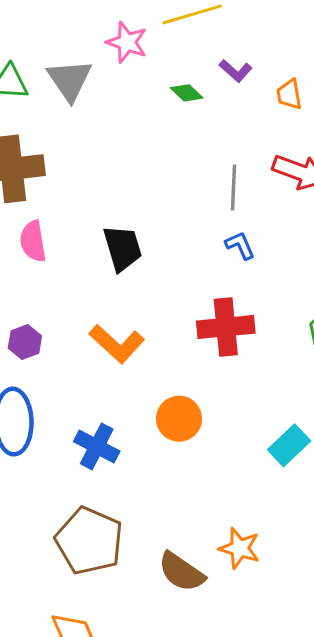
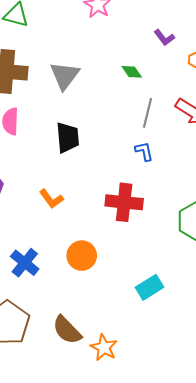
gray triangle: (70, 80) -> (65, 76), moved
green diamond: (187, 93) -> (132, 72), moved
orange L-shape: (117, 344) -> (51, 199), size x0.7
brown semicircle: (181, 572) -> (67, 330), moved

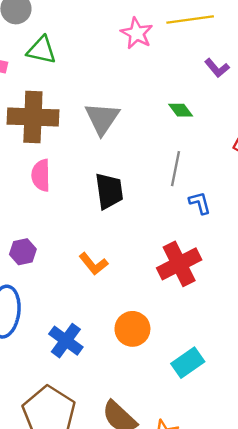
gray line: (148, 113) -> (175, 169), moved
red cross: (124, 202) -> (179, 264), turned -30
cyan rectangle: (150, 287) -> (188, 363), moved

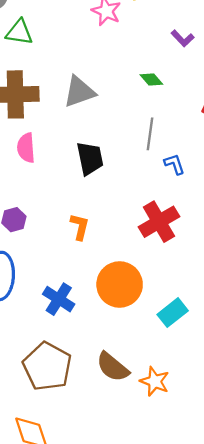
gray triangle: (102, 118) -> (79, 92), turned 40
orange L-shape: (93, 264) -> (80, 227), turned -124
orange circle: (132, 329) -> (120, 285), size x1.4

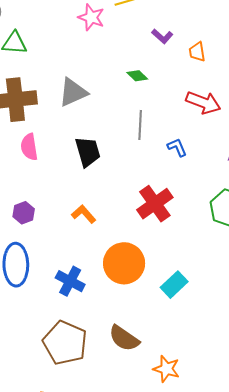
blue L-shape: (174, 164) -> (177, 147), moved
orange L-shape: (80, 227) -> (84, 214), turned -50
orange star: (155, 381) -> (166, 369), moved

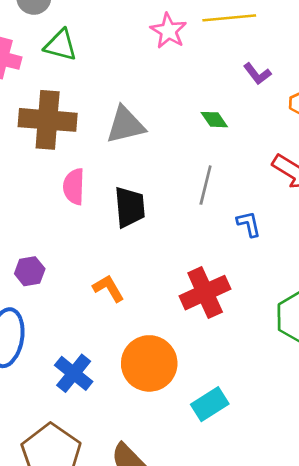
pink semicircle: (29, 147) -> (74, 187), moved

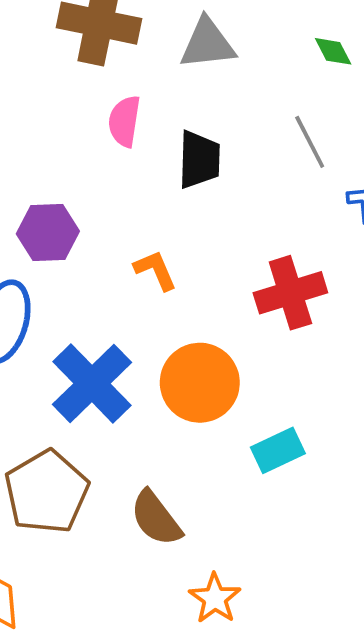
gray line: (206, 185) -> (310, 142), turned -48
purple hexagon: (30, 271) -> (48, 233), size x1.4
blue cross: (74, 373) -> (92, 383), size x1.5

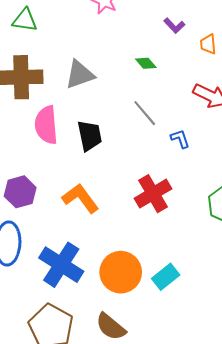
pink semicircle: (124, 121) -> (46, 125), size x1.4
orange L-shape: (155, 270) -> (80, 198), size x1.5
orange circle: (200, 383) -> (121, 272), moved

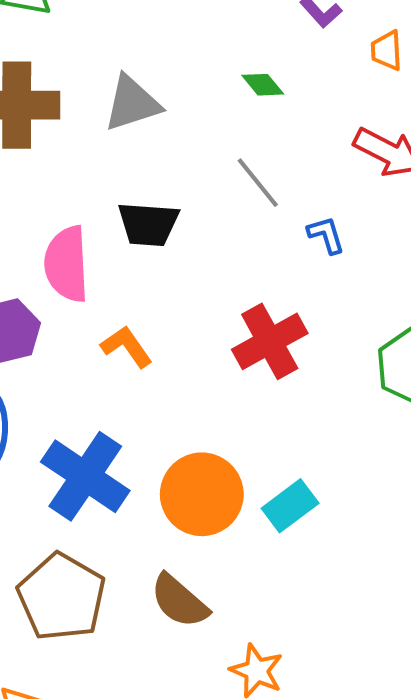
pink semicircle: (46, 125) -> (67, 264), moved
black trapezoid: (90, 136) -> (148, 224), turned 104
orange L-shape: (80, 198) -> (127, 347), size x0.7

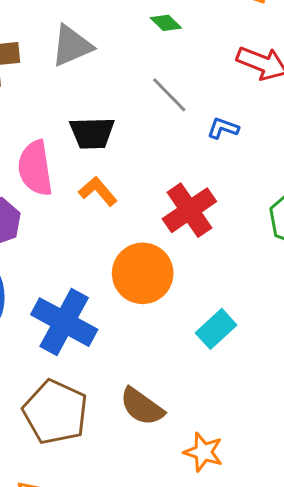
blue L-shape: (326, 235) -> (223, 128), turned -48
orange L-shape: (127, 347) -> (98, 191), moved
orange circle: (202, 494) -> (143, 273), moved

